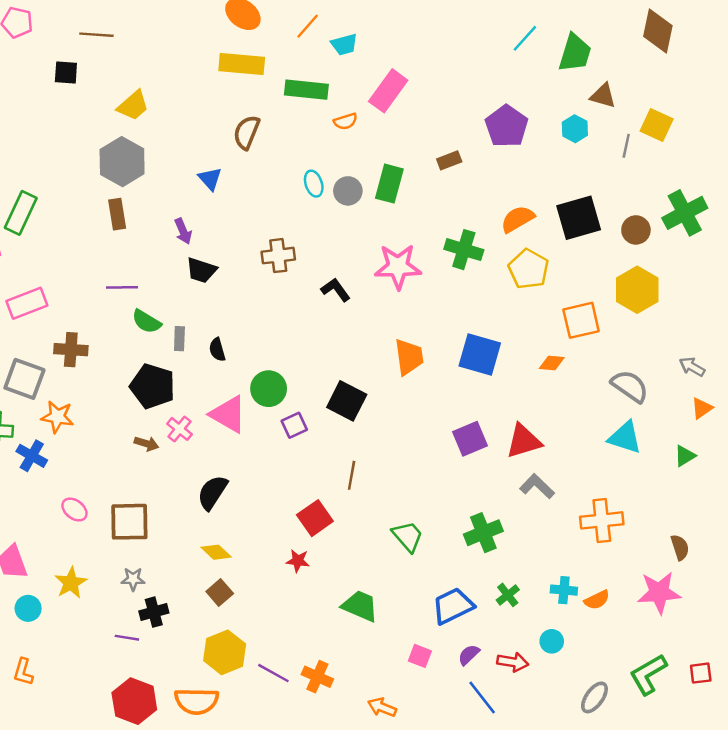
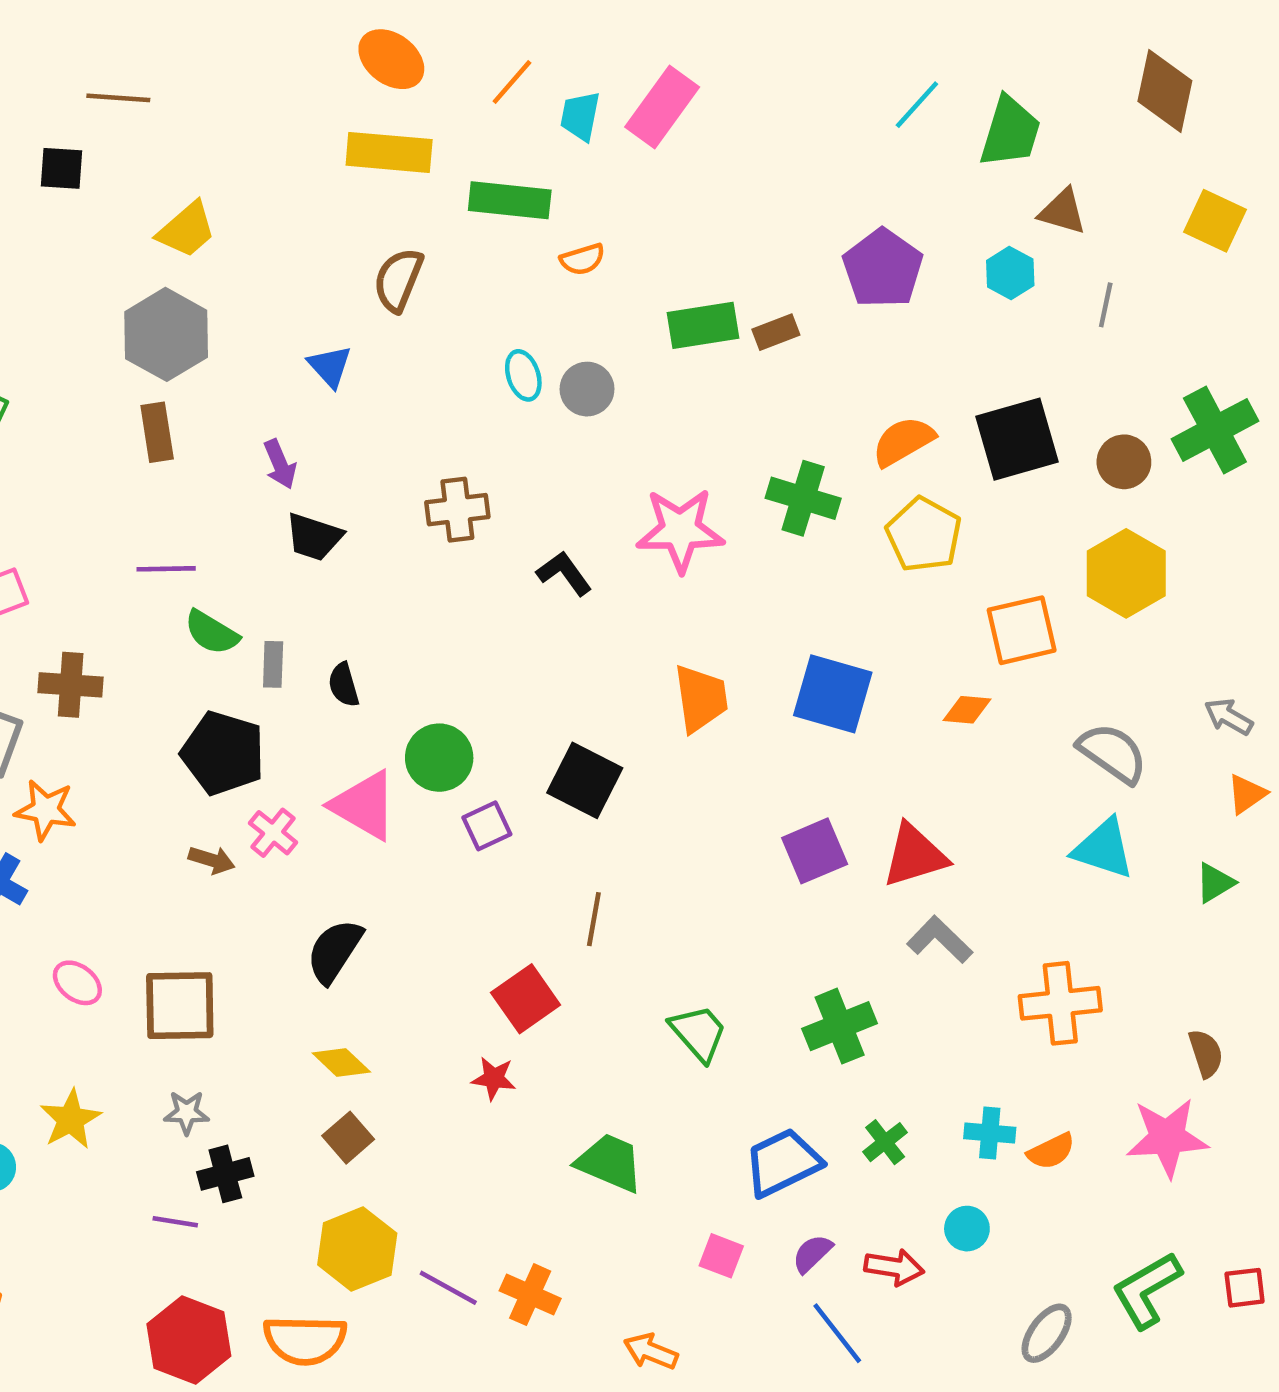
cyan trapezoid: (344, 44) -> (580, 116), turned 116
pink rectangle: (388, 91) -> (662, 107), moved
yellow square: (657, 125) -> (1215, 221), moved
green rectangle: (389, 184) -> (703, 325), moved, turned 66

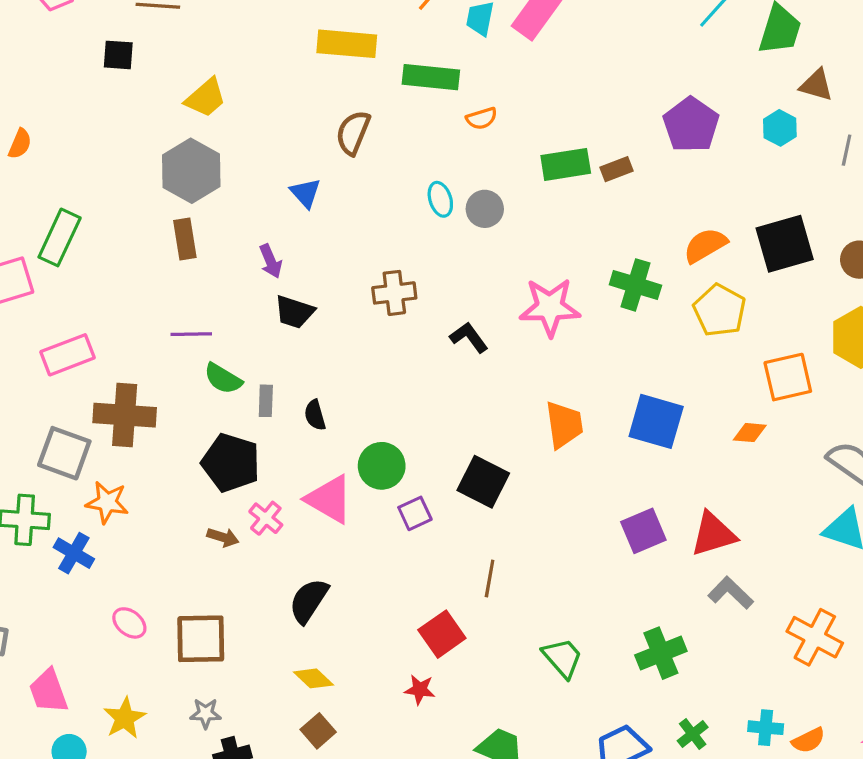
brown cross: (71, 685) -> (125, 415), size x1.4
orange cross: (1060, 1003) -> (815, 637), turned 34

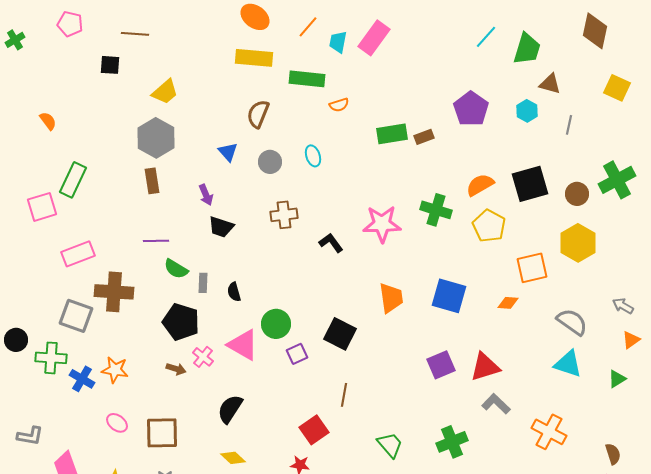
orange semicircle: (20, 144) -> (48, 121), turned -60
gray circle: (485, 209) -> (270, 162), moved
orange star: (107, 502) -> (115, 370), moved

